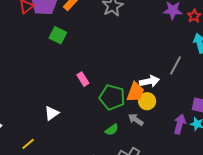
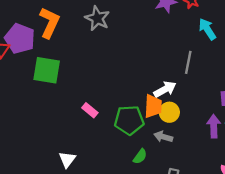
green square: (58, 35) -> (47, 70), size x1.4

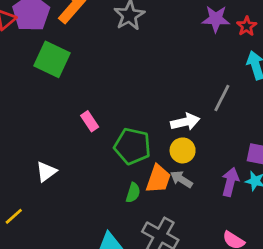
orange trapezoid: (153, 106) -> (158, 179), moved
gray arrow: (163, 137) -> (181, 179), moved
green semicircle: (140, 156) -> (133, 193), turned -35

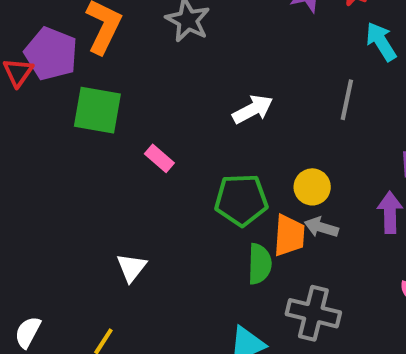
pink rectangle: (90, 121) -> (159, 158), moved
white arrow: (185, 122) -> (253, 109), moved
green semicircle: (133, 193) -> (260, 264), size x1.4

